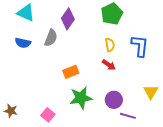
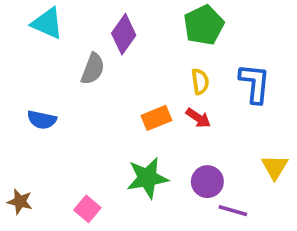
blue semicircle: (23, 43) -> (42, 120), moved
orange rectangle: (71, 72) -> (156, 118), moved

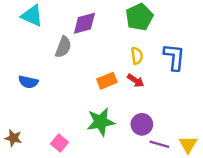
purple diamond: (124, 34) -> (84, 23), turned 40
yellow triangle: (275, 167) -> (188, 144), moved

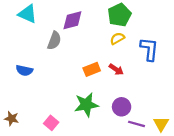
yellow semicircle: (137, 56) -> (117, 38), moved, turned -112

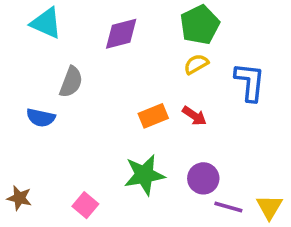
gray semicircle: (54, 41) -> (71, 82), moved

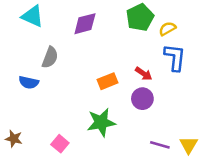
yellow semicircle: (196, 64) -> (167, 29), moved
red arrow: (194, 116) -> (144, 74), moved
purple circle: (203, 178) -> (142, 99), moved

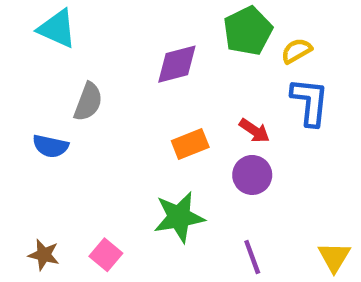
purple diamond: (85, 24) -> (177, 64), moved
brown star: (14, 139) -> (44, 255), moved
purple line: (160, 145) -> (252, 257), moved, turned 54

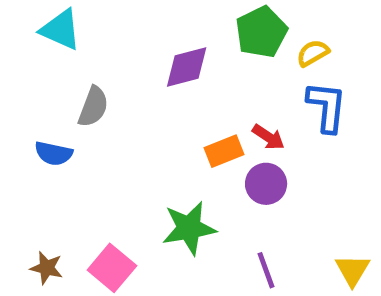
orange rectangle: (190, 144) -> (224, 151), moved
pink square: (106, 255) -> (112, 268), size x1.4

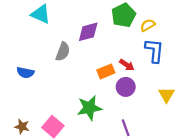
cyan triangle: (61, 30) -> (41, 14), moved
gray semicircle: (93, 107) -> (63, 52), moved
yellow triangle: (352, 270) -> (166, 95), moved

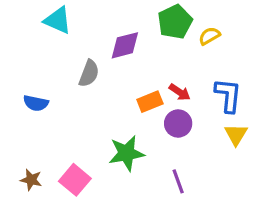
blue L-shape: (154, 51) -> (228, 95), moved

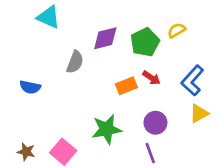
green pentagon: (175, 22) -> (145, 42), moved
blue L-shape: (228, 95) -> (192, 80), turned -144
purple circle: (178, 123) -> (155, 123), moved
yellow triangle: (236, 134) -> (199, 113), turned 30

